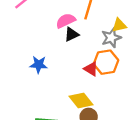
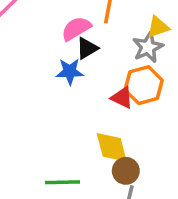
blue star: (39, 65) -> (70, 72), moved
yellow diamond: (81, 101) -> (112, 147), turned 30

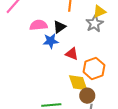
pink semicircle: (76, 28) -> (39, 25), moved, turned 30
orange hexagon: (144, 85) -> (94, 69), moved
red triangle: (122, 98) -> (72, 54), moved

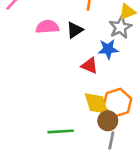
blue star: (51, 41) -> (108, 49), moved
orange hexagon: (94, 69) -> (117, 103), moved

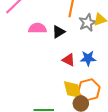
gray star: (120, 27) -> (88, 23), moved
blue star: (108, 49) -> (88, 58), moved

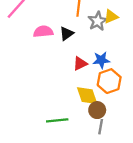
red triangle: (69, 60) -> (80, 63), turned -48
orange hexagon: (89, 90) -> (109, 81), moved

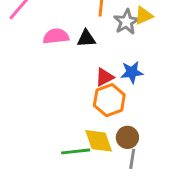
black triangle: (67, 34) -> (86, 38), turned 32
orange hexagon: (109, 81) -> (109, 100), moved
yellow diamond: (87, 96) -> (99, 141), moved

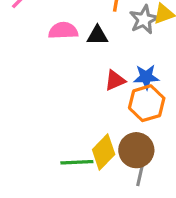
orange hexagon: (109, 100) -> (147, 103), moved
brown circle: (127, 137) -> (136, 150), size x1.4
yellow diamond: (99, 141) -> (104, 152), turned 60

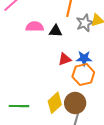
green line: (77, 162) -> (19, 106), moved

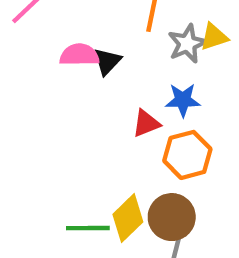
black triangle: (56, 31) -> (107, 61), moved, turned -48
blue star: (84, 58) -> (183, 100), moved
green line: (19, 106) -> (88, 228), moved

